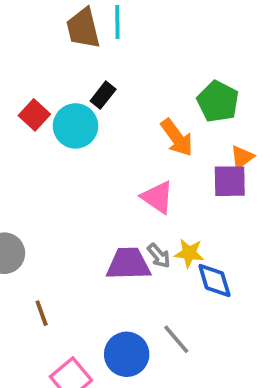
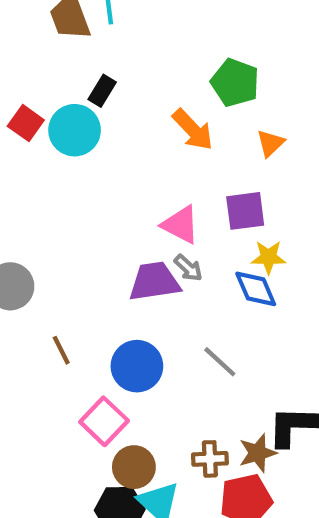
purple square: (230, 181) -> (245, 211), moved
pink triangle: (157, 197) -> (181, 225), moved
yellow star: (189, 253) -> (268, 257), moved
blue circle: (127, 354) -> (137, 366), moved

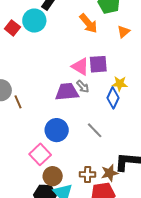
red square: (26, 123) -> (12, 28), moved
purple square: (245, 211) -> (98, 64), moved
blue diamond: (256, 289) -> (113, 98), turned 45
brown line: (61, 350) -> (18, 102), moved

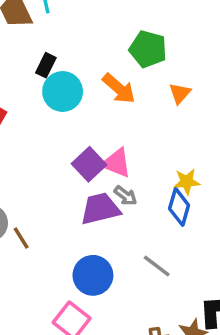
cyan circle: (34, 21) -> (63, 91), moved
purple square: (98, 64) -> (89, 164), moved, turned -30

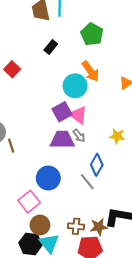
green pentagon: (148, 49) -> (92, 34), moved
cyan circle: (63, 91) -> (75, 86), moved
blue diamond: (179, 207) -> (97, 165), moved

